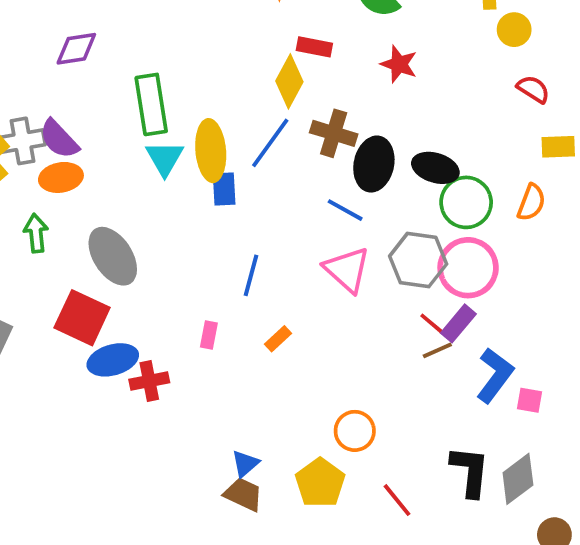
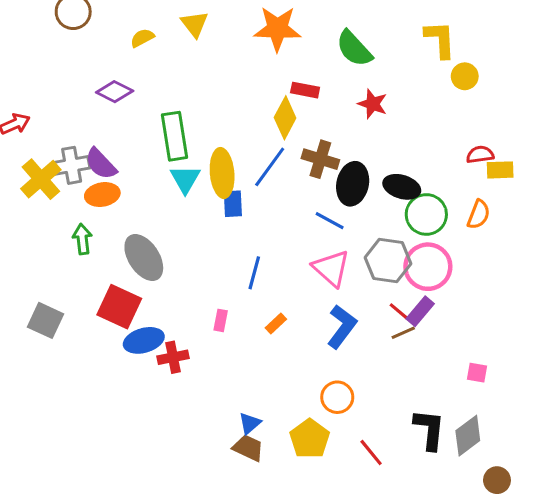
purple diamond: (76, 49) -> (115, 92), turned 36
red semicircle: (533, 89) -> (480, 155), moved, turned -40
blue L-shape: (495, 375) -> (342, 327), moved

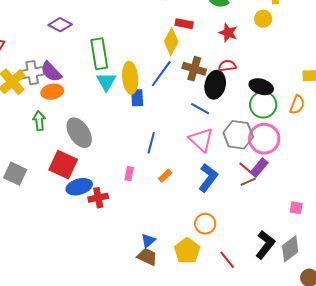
yellow circle: (465, 76) -> (263, 19), moved
red semicircle: (480, 155) -> (227, 66), moved
black ellipse: (402, 187) -> (261, 87), moved
black L-shape: (429, 429) -> (265, 245), turned 32

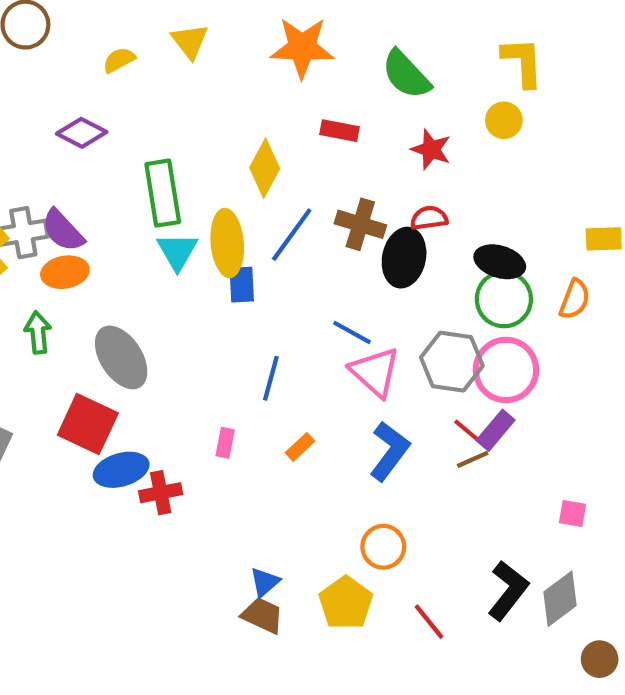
yellow diamond: (171, 42) -> (265, 168), moved
blue line: (200, 109) -> (352, 332), moved

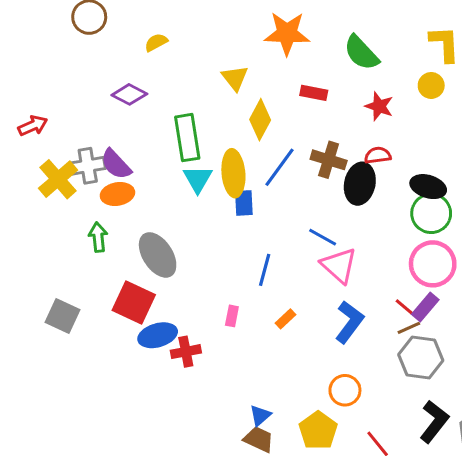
yellow triangle: (190, 41) -> (235, 78), moved
gray hexagon: (452, 362) -> (421, 358), moved

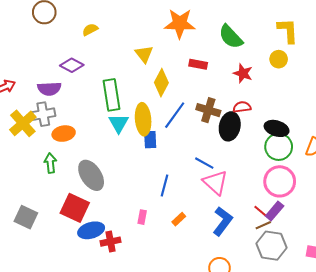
purple semicircle: (116, 164) -> (49, 89), moved, turned -50

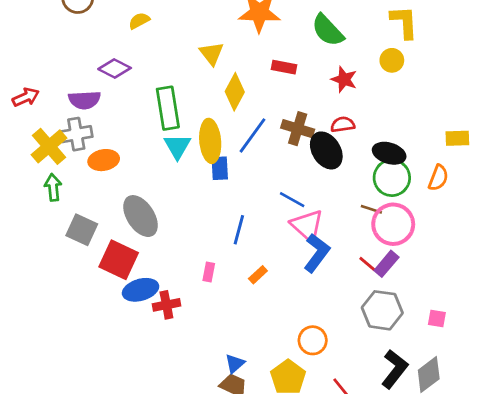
black ellipse: (230, 126) -> (326, 150), turned -44
green arrow: (50, 163) -> (53, 187), moved
gray square: (26, 217) -> (82, 230), moved
blue L-shape: (223, 221) -> (317, 253), moved
brown line: (263, 225) -> (371, 209), moved, turned 42

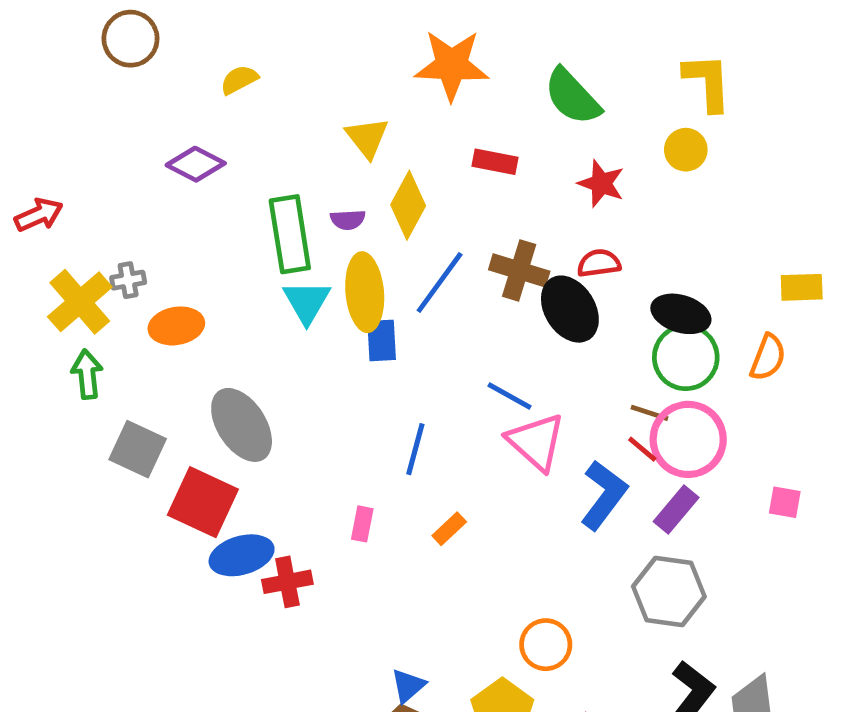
purple semicircle: (84, 100) -> (348, 220), moved, size x0.6
gray cross: (76, 134) -> (128, 280), size x0.6
blue L-shape: (317, 253) -> (604, 495), moved
red line: (367, 264) -> (642, 449), moved
pink square: (437, 318) -> (785, 502), moved

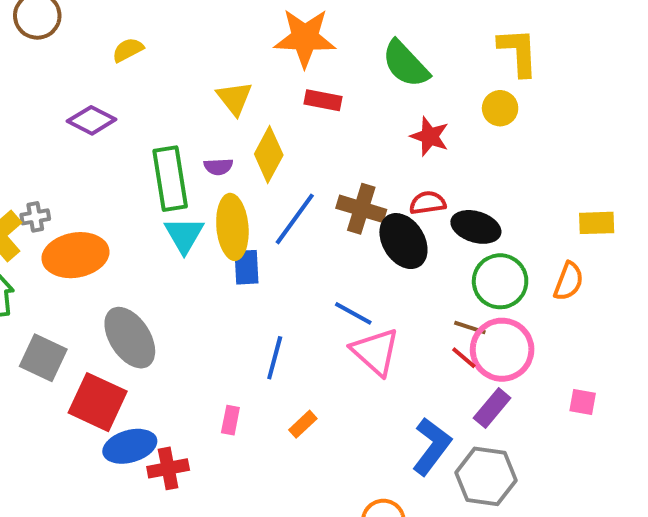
red rectangle: (495, 162) -> (323, 100), moved
black ellipse: (681, 314) -> (476, 227), moved
orange ellipse: (176, 326) -> (75, 255), size x1.4
blue L-shape: (604, 495) -> (432, 446), moved

